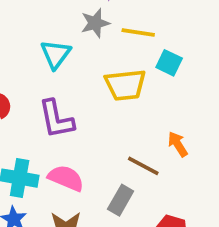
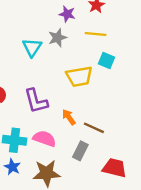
yellow line: (138, 32) -> (96, 34), moved
cyan triangle: (56, 54) -> (32, 47), moved
orange arrow: (178, 144) -> (69, 117), moved

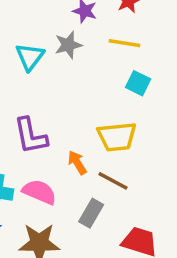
yellow trapezoid: (79, 76) -> (117, 137), moved

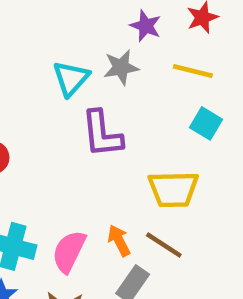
purple L-shape: (31, 136) -> (102, 134), moved
orange arrow: (77, 163) -> (119, 241), moved
pink semicircle: (39, 192) -> (69, 251), turned -92

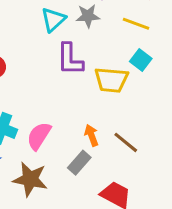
yellow trapezoid: (173, 189) -> (111, 80), moved
orange arrow: (119, 241) -> (91, 135), moved
brown line: (164, 245) -> (126, 142), moved

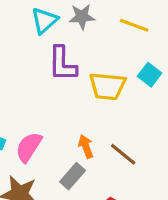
cyan square: (141, 60) -> (150, 75), moved

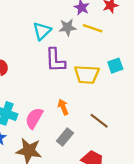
yellow line: (134, 25) -> (93, 28), moved
cyan square: (150, 75) -> (115, 66), turned 35
orange arrow: (86, 146) -> (63, 107), moved

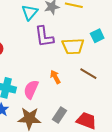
brown line: (99, 121) -> (88, 74), moved
gray rectangle: (65, 137) -> (60, 115), moved

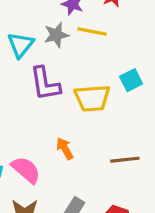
brown line: (88, 74) -> (125, 160), moved, turned -36
pink semicircle: (31, 89) -> (26, 170), turned 108

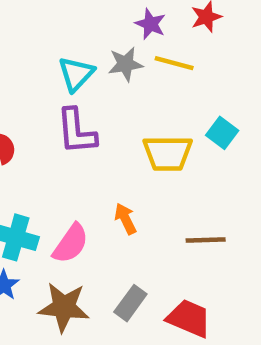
cyan square: (131, 80) -> (222, 133), turned -30
purple L-shape: (45, 84) -> (76, 131), moved
pink semicircle: (26, 170) -> (71, 244), turned 80

